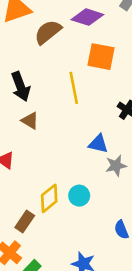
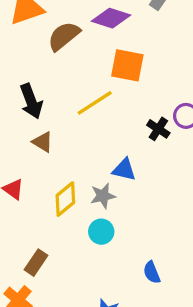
yellow line: (74, 88) -> (95, 103), turned 68
gray star: (116, 166) -> (103, 196), moved
yellow diamond: (49, 198) -> (65, 199), moved

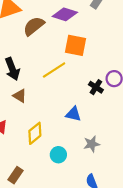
gray star: (103, 196) -> (92, 144), moved

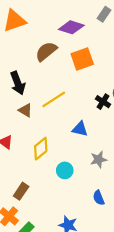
brown semicircle: (34, 26) -> (46, 51), moved
orange square: (76, 45) -> (82, 59), turned -30
yellow line: (54, 70) -> (54, 99), moved

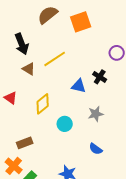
black cross: (103, 102) -> (100, 77), moved
brown rectangle: (21, 191) -> (25, 143), turned 35
blue semicircle: (99, 198) -> (96, 149), turned -32

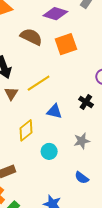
brown semicircle: (48, 15) -> (31, 37), turned 65
brown triangle: (29, 69) -> (11, 94), turned 32
blue triangle: (79, 86) -> (54, 111), moved

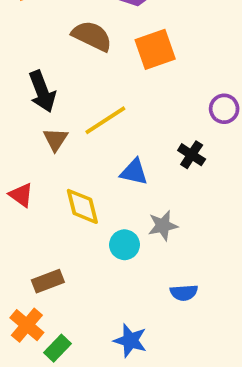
yellow diamond: (26, 130) -> (82, 206), turned -65
gray star: (82, 141) -> (163, 226), moved
blue semicircle: (82, 178) -> (184, 293), turned -40

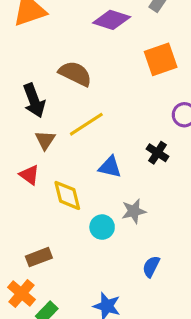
brown semicircle: (92, 36) -> (75, 74), moved
orange square: (155, 49) -> (161, 59), moved
red triangle: (21, 195) -> (29, 175), moved
blue semicircle: (184, 293) -> (151, 267), turned 120

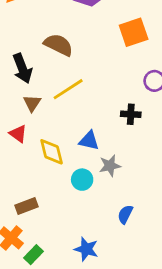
black cross: (157, 153) -> (131, 114), turned -30
blue triangle: (110, 167) -> (89, 141), moved

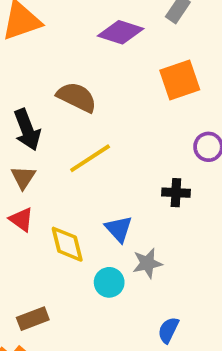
brown triangle: (32, 103) -> (23, 177), moved
blue triangle: (89, 141) -> (119, 229), turned 35

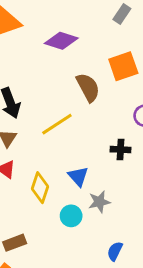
purple diamond: (121, 32) -> (61, 41), moved
brown semicircle: (77, 97) -> (88, 87), moved, turned 36
yellow diamond: (67, 244) -> (40, 188), turned 32

